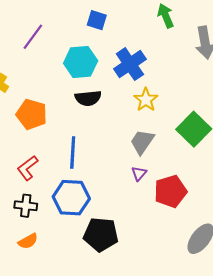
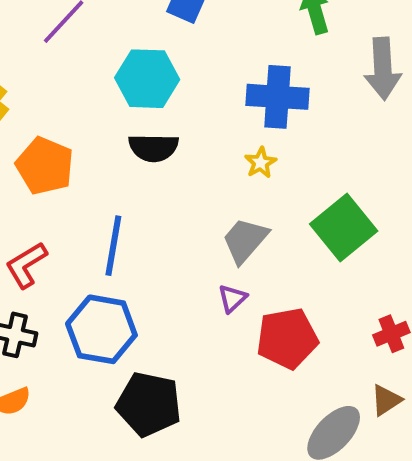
blue cross: (130, 64) -> (277, 97), moved, turned 32
yellow star: (146, 100) -> (261, 163), size x0.7

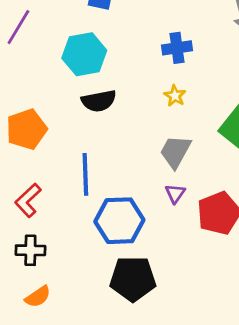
blue cross: (277, 97) -> (177, 48), size x0.7
orange pentagon: (45, 166) -> (26, 129), turned -30
blue hexagon: (101, 329) -> (119, 221), moved

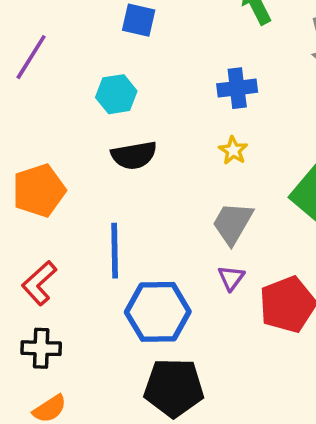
cyan hexagon: (84, 54) -> (116, 94), size x0.7

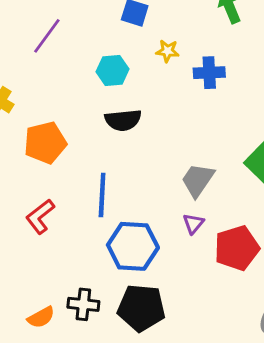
yellow star: (233, 150) -> (167, 51), moved, turned -30
black cross: (41, 348) -> (83, 304), moved

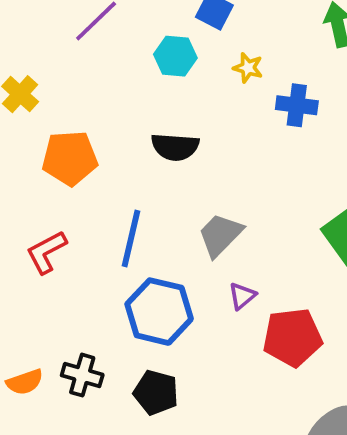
cyan hexagon: (113, 70) -> (175, 56), moved
gray trapezoid: (198, 180) -> (220, 235), moved
black pentagon: (141, 308) -> (156, 392), size x0.7

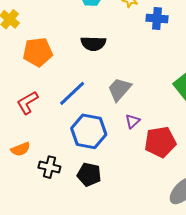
blue line: (131, 238) -> (72, 93), turned 36
orange semicircle: (25, 382) -> (21, 149), moved

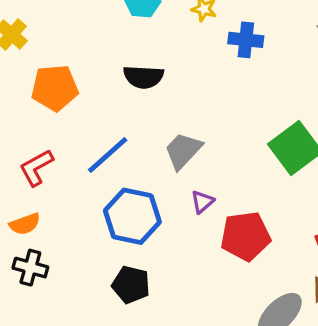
orange semicircle: (21, 149) -> (25, 224), moved
black cross: (49, 167) -> (30, 268), moved

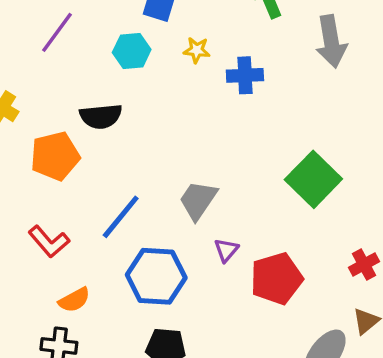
black semicircle: (143, 77) -> (101, 116), moved
red L-shape: (36, 168) -> (49, 242), turned -93
orange semicircle: (25, 224) -> (74, 300), moved

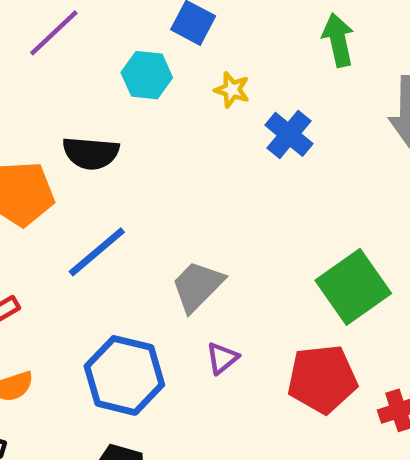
blue cross: (245, 75) -> (289, 134), turned 32
blue line: (121, 217) -> (97, 252), moved
red pentagon: (276, 279) -> (322, 379), moved

